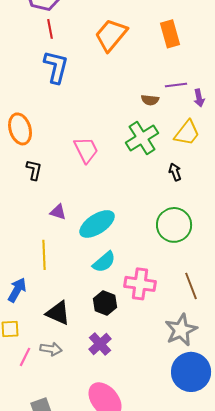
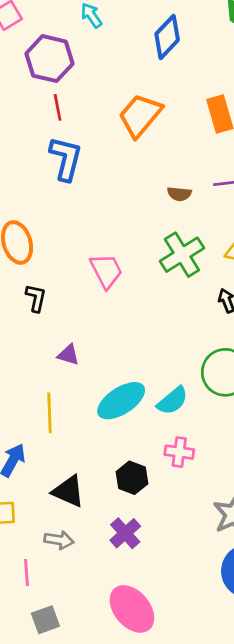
brown semicircle: (150, 100) -> (179, 194), moved
cyan ellipse: (97, 224) -> (121, 401), moved
cyan semicircle: (104, 262) -> (173, 401), moved
pink cross: (140, 284) -> (179, 452), size x0.7
pink line: (25, 357) -> (26, 572), moved, turned -30

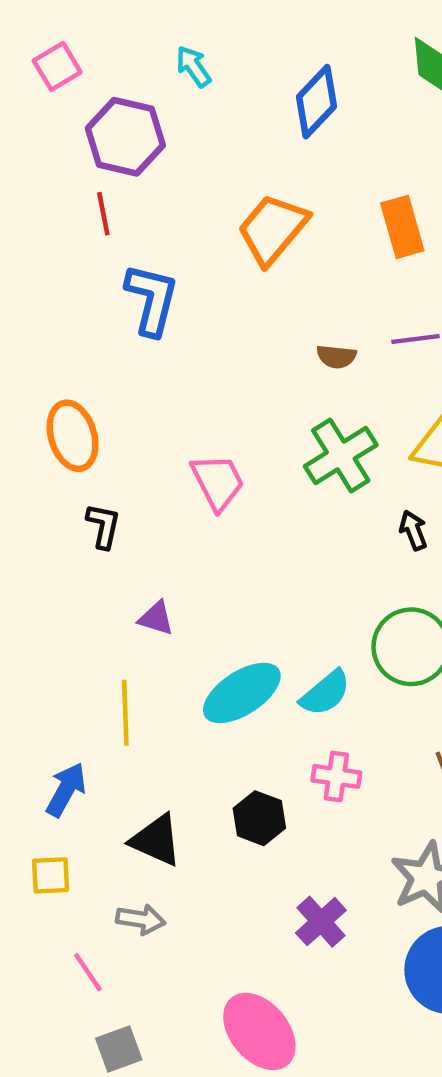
red line: (58, 107) -> (103, 214), moved
purple cross: (125, 533) -> (321, 922), moved
pink line: (26, 572) -> (88, 972), turned -30

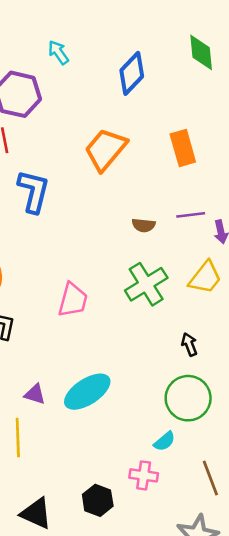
pink trapezoid: (218, 482) -> (73, 300), turned 42
black arrow: (413, 530) -> (189, 344), moved
purple triangle: (156, 618) -> (35, 394), moved
cyan ellipse: (242, 693) -> (87, 392), moved
cyan semicircle: (325, 693) -> (165, 441), moved, size x0.7

